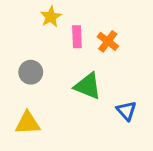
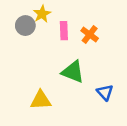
gray circle: (31, 72) -> (25, 26), moved
yellow triangle: (28, 123) -> (41, 100), moved

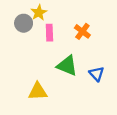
pink rectangle: (64, 31) -> (49, 33), moved
blue triangle: (105, 92) -> (97, 74), moved

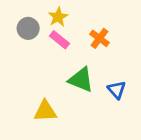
yellow star: (39, 13) -> (58, 17), moved
pink rectangle: (49, 33) -> (60, 40), turned -49

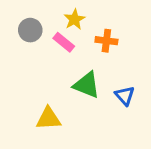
yellow star: (58, 17) -> (74, 19), moved
orange cross: (100, 38) -> (106, 41), turned -30

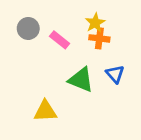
yellow star: (74, 19) -> (95, 23), moved
blue triangle: (125, 96) -> (115, 74), moved

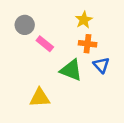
orange cross: (99, 38) -> (88, 44), moved
pink rectangle: (60, 40) -> (45, 44), moved

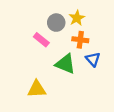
gray circle: (25, 25) -> (56, 23), moved

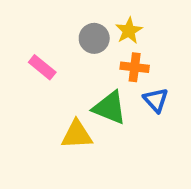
pink rectangle: (41, 40) -> (42, 67), moved
yellow triangle: (37, 89) -> (77, 135), moved

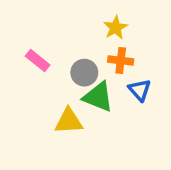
gray circle: (94, 38) -> (84, 73), moved

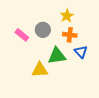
gray circle: (84, 73) -> (43, 30), moved
green triangle: (98, 97) -> (57, 56), turned -30

